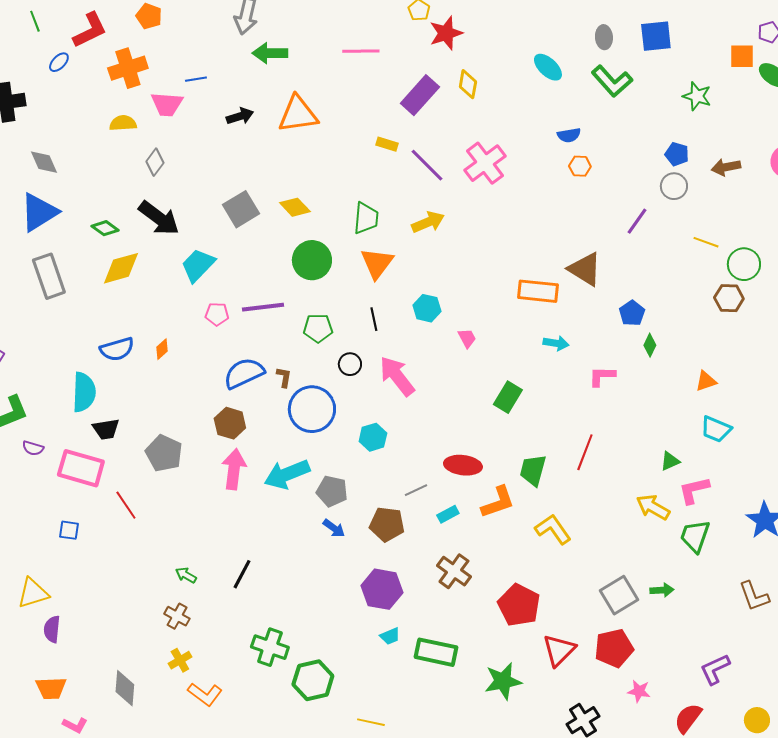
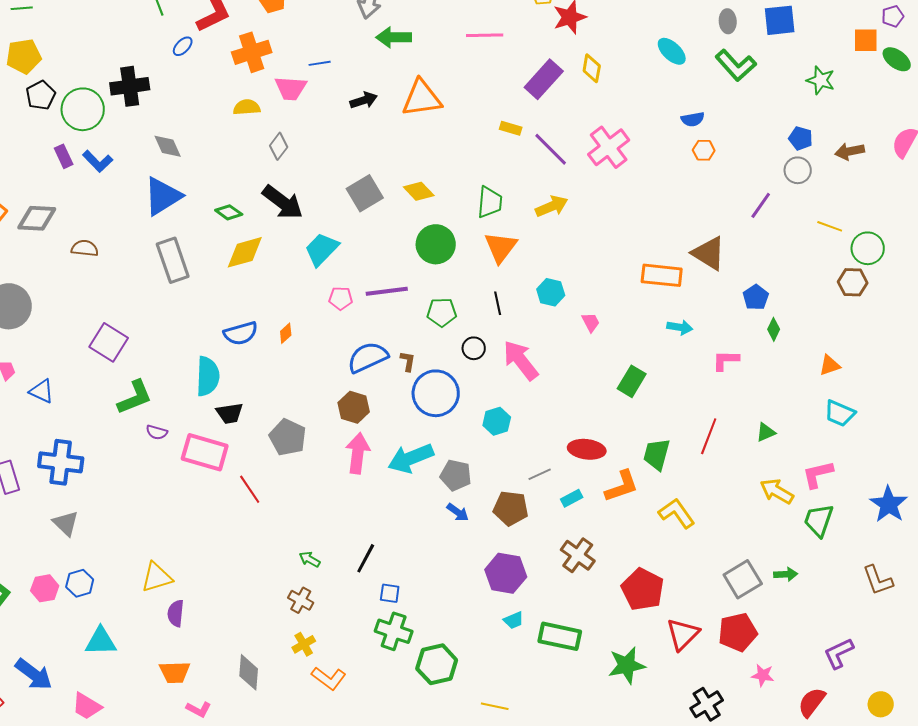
green triangle: (670, 461) -> (766, 432), moved
blue square: (69, 530) -> (390, 593), moved

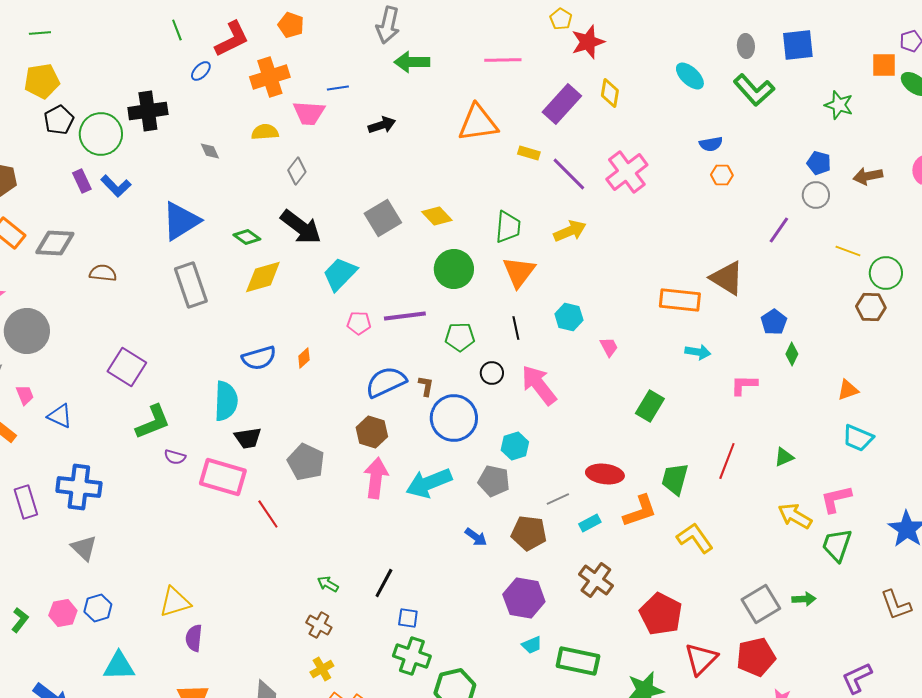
orange triangle: (422, 98) -> (478, 123), moved
gray diamond: (168, 146) -> (210, 151), moved, size x0.7
gray pentagon: (456, 475) -> (494, 481), moved

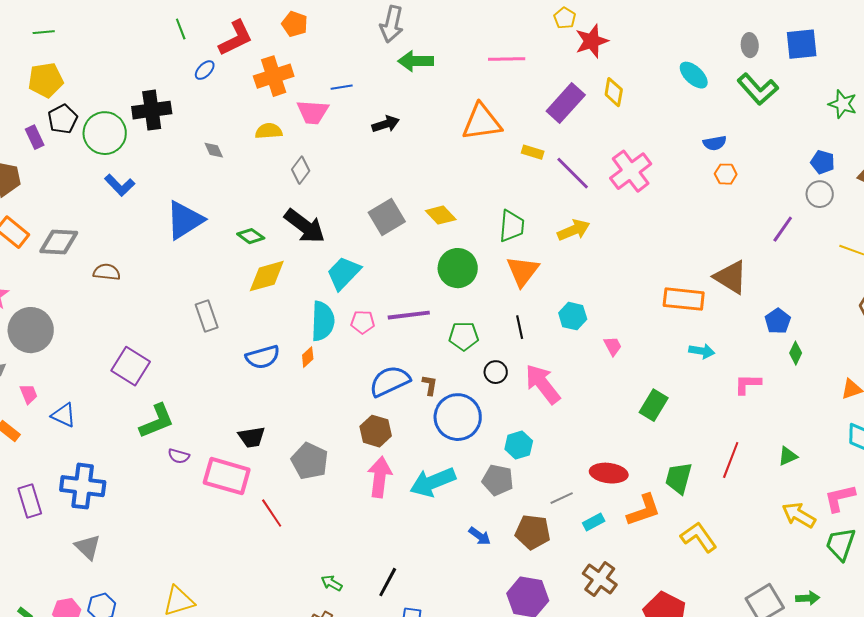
purple rectangle: (82, 181) -> (35, 137), moved
gray rectangle: (191, 285) -> (207, 316), moved, size x0.7
cyan semicircle: (226, 401) -> (323, 321), moved

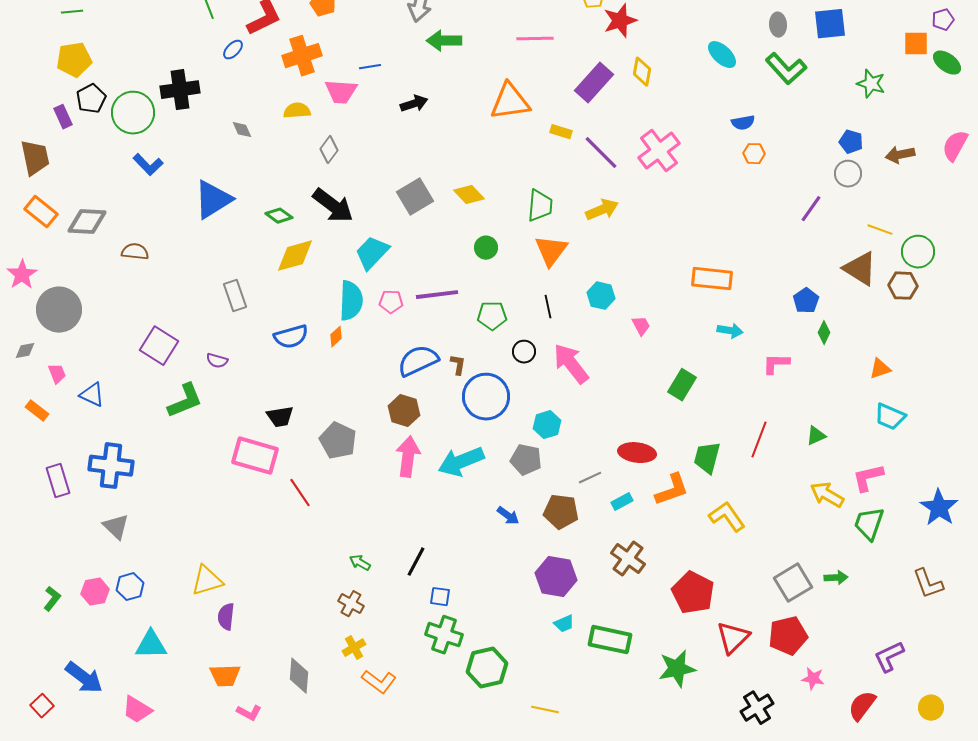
green circle: (458, 268) -> (486, 248), size x0.6
brown triangle: (731, 277) -> (860, 269), moved
purple semicircle: (179, 456) -> (217, 361), moved

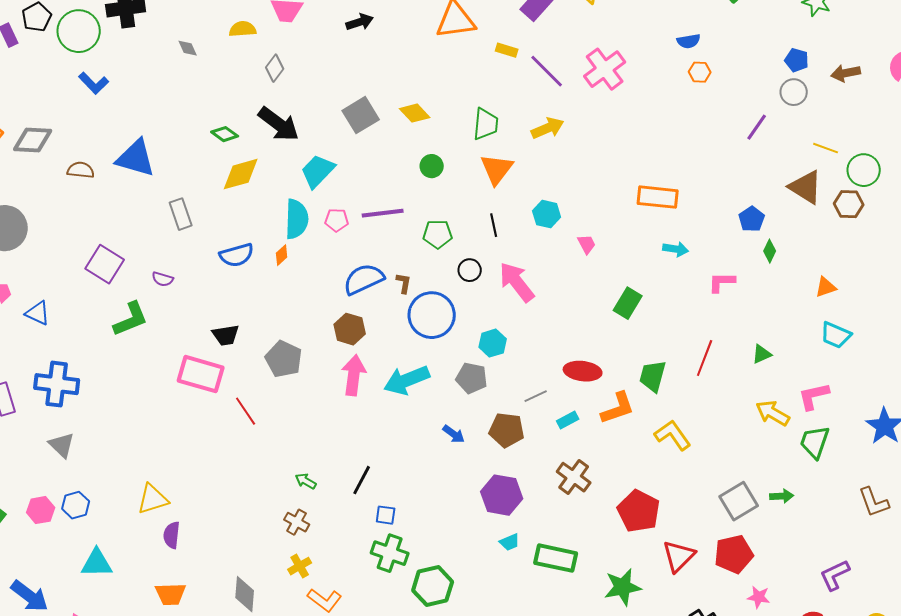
blue triangle: (213, 200) -> (136, 158), moved, turned 48

